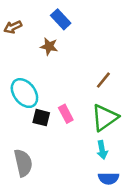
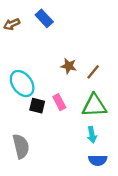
blue rectangle: (61, 19) -> (44, 18), moved
brown star: (49, 46) -> (69, 66), moved
green triangle: (105, 118) -> (94, 106), turned 32

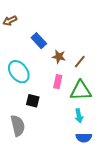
blue rectangle: (44, 18) -> (39, 41), moved
pink rectangle: (59, 102) -> (58, 82), moved, turned 40
black square: (37, 106) -> (33, 101), moved

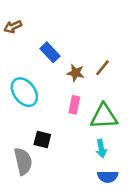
brown line: (80, 62) -> (103, 68), moved
black square: (33, 101) -> (42, 139), moved

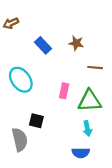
brown line: (103, 68) -> (95, 68), moved, turned 56
brown star: (76, 73) -> (76, 43), moved
blue semicircle: (108, 177) -> (81, 153), moved

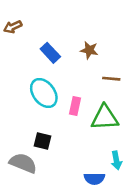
cyan ellipse: (21, 80) -> (44, 93), moved
cyan arrow: (87, 128) -> (116, 160), moved
gray semicircle: (20, 140) -> (23, 163), turned -55

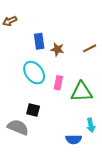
brown star: (89, 50) -> (57, 49), moved
blue rectangle: (50, 53) -> (39, 41), turned 35
brown line: (111, 79) -> (90, 48), moved, turned -32

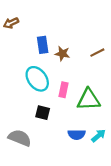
black square: (33, 110) -> (43, 113), moved
cyan arrow: (91, 125) -> (98, 136), turned -120
blue semicircle: (74, 139) -> (77, 135), moved

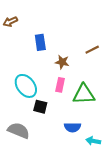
brown star: (62, 54) -> (62, 62), moved
cyan ellipse: (37, 79) -> (26, 86), moved
cyan arrow: (98, 136) -> (93, 141), moved, turned -128

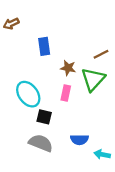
green triangle: (84, 94) -> (93, 79), moved, turned -45
gray semicircle: (19, 130) -> (41, 143), moved

